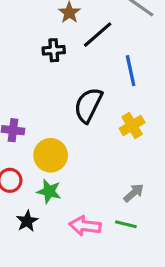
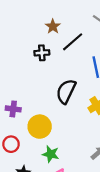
green star: (49, 191) -> (51, 154), moved

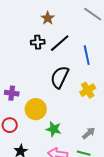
black line: (73, 42) -> (60, 43), moved
green star: (51, 154) -> (54, 129), moved

